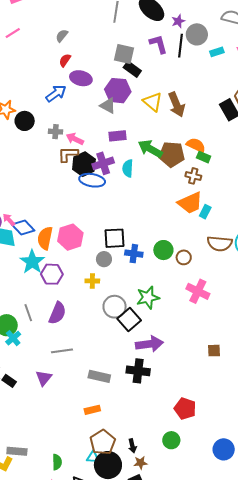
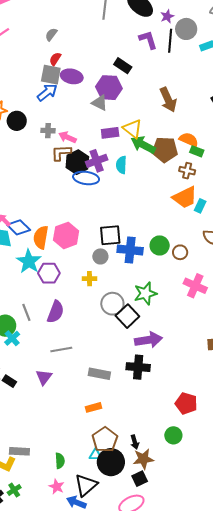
gray square: (124, 54) -> (51, 75), moved
yellow triangle: (153, 102) -> (132, 129), moved
blue cross: (134, 254) -> (130, 250), size x1.4
brown star: (140, 463) -> (143, 459), size x1.5

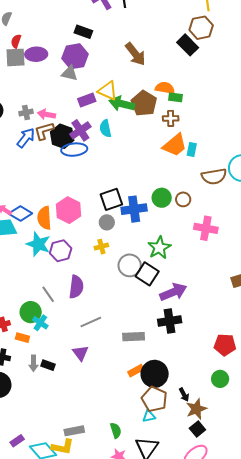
blue arrow: (47, 92) -> (26, 138), moved
brown pentagon: (165, 150) -> (144, 103), turned -30
black circle: (111, 462) -> (155, 374), moved

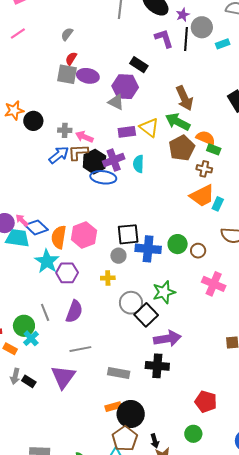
green arrow: (122, 104) -> (178, 122), moved
purple triangle: (80, 353) -> (63, 377), size x1.5

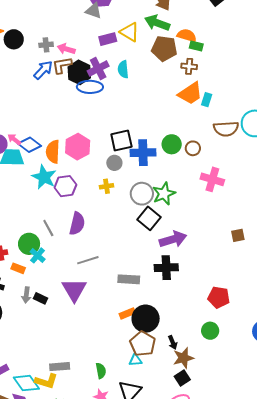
brown pentagon: (182, 148) -> (164, 48), turned -30
gray circle: (131, 303) -> (142, 194), moved

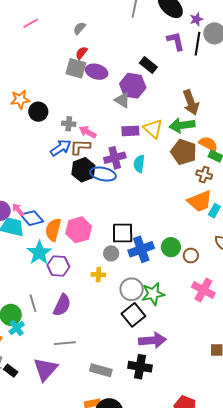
green arrow: (157, 23) -> (182, 125), turned -40
black hexagon: (79, 72) -> (83, 170), moved
blue cross: (143, 153) -> (141, 249), turned -30

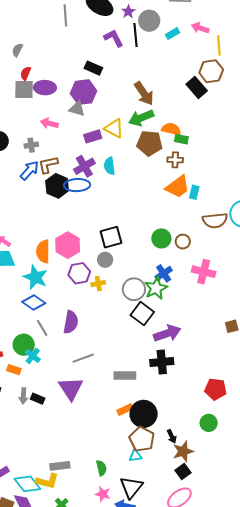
pink arrow: (88, 132) -> (49, 123), moved
blue diamond: (32, 218) -> (34, 303), moved
blue cross: (141, 249) -> (164, 273), moved, size x0.7
purple hexagon: (58, 266) -> (79, 273), moved

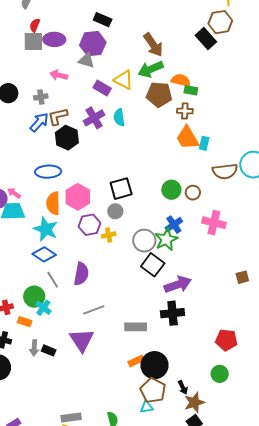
purple rectangle: (93, 136) -> (102, 88), turned 48
blue ellipse: (77, 185) -> (48, 172), moved
orange trapezoid: (178, 187) -> (187, 138), turned 96

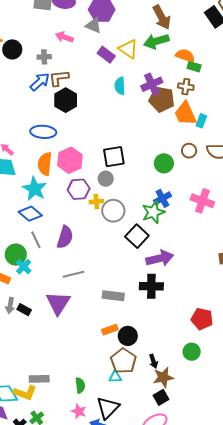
brown pentagon: (159, 94) -> (162, 99), moved
purple cross: (94, 118) -> (152, 84), moved
brown circle: (193, 193) -> (189, 151), moved
gray circle: (144, 241) -> (113, 211), moved
black circle: (154, 365) -> (128, 336), size x0.7

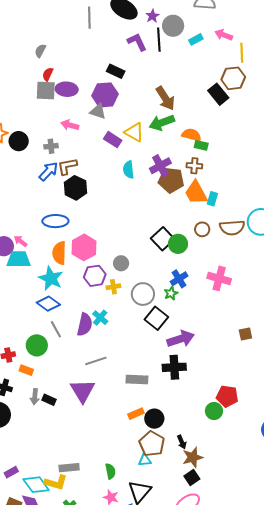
black square: (114, 157) -> (163, 239), moved, turned -30
gray circle: (113, 211) -> (143, 294), moved
green star: (153, 212) -> (171, 293), size x0.6
cyan cross: (24, 267) -> (100, 318), moved
green circle: (192, 352) -> (214, 411), moved

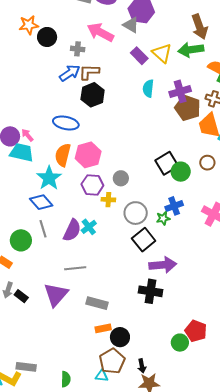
pink arrow: (70, 125) -> (100, 32), size x1.5
gray rectangle: (137, 380) -> (97, 303), moved

